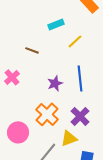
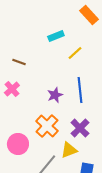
brown line: (32, 50) -> (19, 62), moved

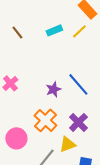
yellow line: (75, 53) -> (79, 31), moved
brown line: (19, 62) -> (17, 32), moved, turned 32
blue line: (80, 90) -> (78, 84), turned -35

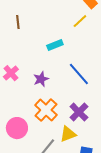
cyan rectangle: (54, 30) -> (55, 45), moved
brown line: (17, 32) -> (18, 22), turned 32
purple star: (53, 89) -> (41, 79), moved

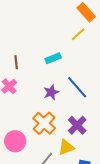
brown line: (18, 22) -> (16, 62), moved
purple star: (41, 79) -> (51, 92), moved

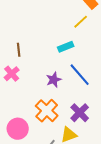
cyan rectangle: (53, 58) -> (66, 47), moved

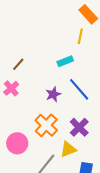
yellow line: (81, 22) -> (80, 36), turned -35
brown line: (19, 50) -> (18, 64), turned 48

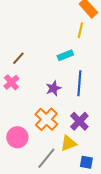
blue line: (79, 89) -> (79, 83), turned 45

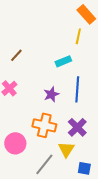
brown line: (18, 58) -> (16, 55), moved
orange cross: (46, 119) -> (44, 125), turned -30
yellow triangle: (68, 143) -> (66, 149), turned -36

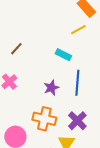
yellow line: (78, 36) -> (78, 30), turned 49
cyan rectangle: (63, 61) -> (63, 55), turned 49

